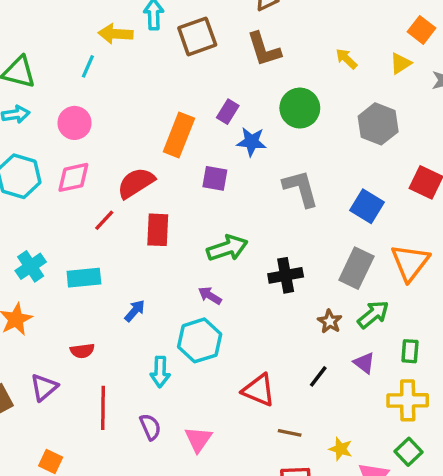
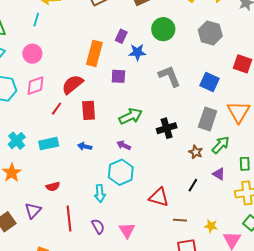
blue arrow: (135, 311) -> (85, 146), moved, turned -112

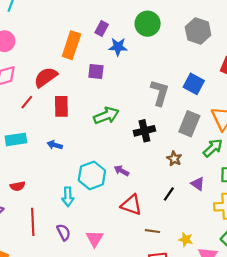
gray L-shape: (169, 76) -> (160, 93), moved, turned 35
purple arrow: (124, 145) -> (121, 171), moved
green arrow: (221, 145) -> (213, 148), moved

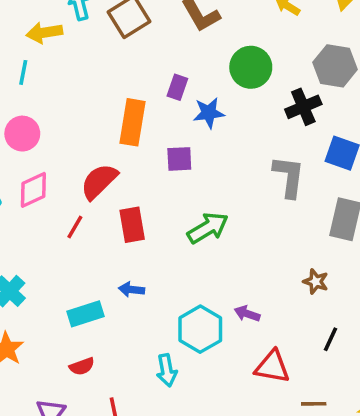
black cross: (144, 131) -> (303, 107), moved
cyan rectangle: (16, 139) -> (86, 314), moved
brown star: (174, 159) -> (316, 282), moved

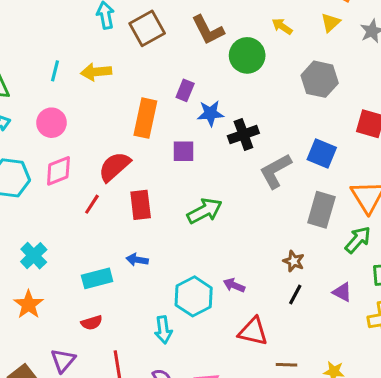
yellow arrow: (44, 33) -> (96, 72), moved
green circle: (251, 67) -> (247, 55), moved
black cross: (303, 107) -> (243, 135), moved
gray L-shape: (289, 177) -> (276, 171), turned -129
black line: (331, 339) -> (295, 294), moved

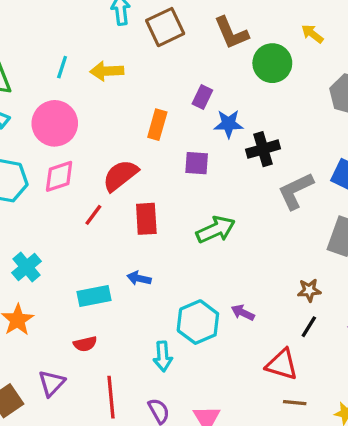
orange rectangle: (145, 118) -> (157, 125), size x0.7
pink circle: (51, 123) -> (55, 123), size x1.4
brown star: (294, 261) -> (309, 290), turned -30
red triangle: (253, 331) -> (282, 364), moved

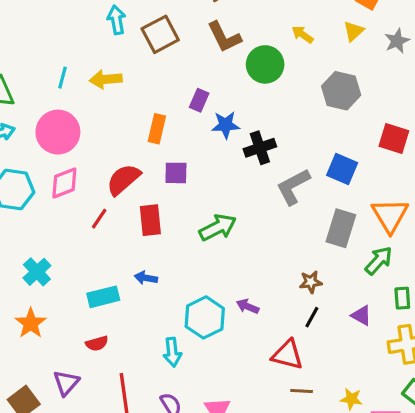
purple square: (197, 163) -> (176, 173), moved

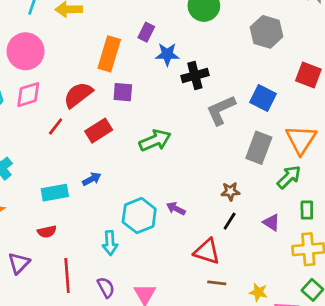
orange rectangle: (157, 129) -> (109, 54), size x1.4
red rectangle: (150, 220) -> (99, 131), turned 60
blue arrow: (146, 278) -> (92, 179), turned 138

